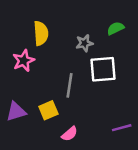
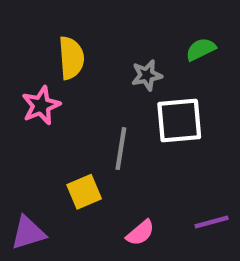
purple triangle: (16, 111) -> (28, 233), moved
pink semicircle: (70, 134) -> (140, 233), moved

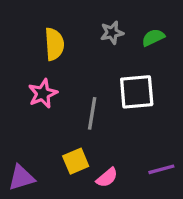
gray star: (147, 75) -> (112, 33), moved
pink star: (41, 105) -> (43, 94), moved
yellow square: (84, 192) -> (76, 161), moved

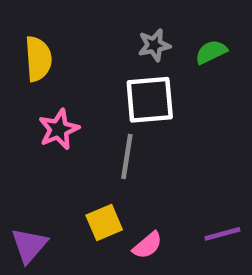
yellow semicircle: (54, 44) -> (38, 59), moved
white square: (137, 92) -> (150, 100), moved
purple triangle: (21, 178) -> (29, 245), turned -32

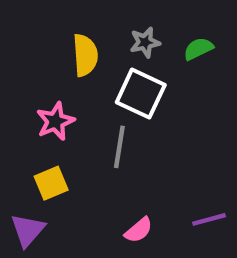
yellow semicircle: (38, 59) -> (85, 55), moved
white square: (150, 100) -> (141, 94), turned 30
yellow square: (104, 222) -> (51, 183), moved

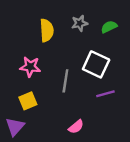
white square: (141, 94) -> (96, 64), moved
pink star: (55, 121) -> (30, 67), turned 30
purple line: (209, 219) -> (105, 94), moved

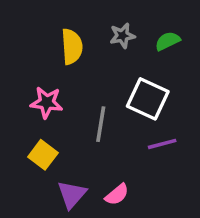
yellow square: (28, 101) -> (43, 155), turned -30
purple triangle: (15, 127) -> (72, 195), moved

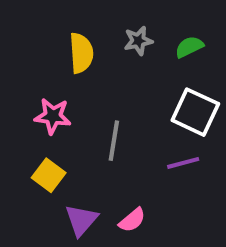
white square: (148, 99) -> (195, 112), moved

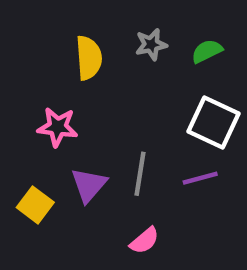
gray line: (114, 141) -> (140, 174), moved
yellow square: (49, 175) -> (35, 205), moved
purple triangle: (81, 220) -> (89, 185), moved

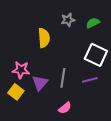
yellow semicircle: (89, 58) -> (44, 38), moved
pink star: (58, 127) -> (21, 70), moved

